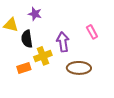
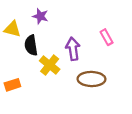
yellow cross: (43, 56) -> (50, 65), turned -30
orange rectangle: (24, 68) -> (12, 85), moved

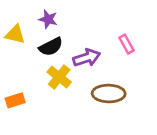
black semicircle: (31, 45) -> (51, 47), moved, turned -108
purple arrow: (73, 49) -> (87, 58), turned 80

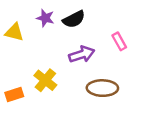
black semicircle: (51, 47) -> (74, 19), moved
yellow cross: (59, 77) -> (45, 80), moved

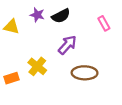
pink rectangle: (119, 41) -> (104, 23), moved
purple arrow: (82, 54) -> (67, 45), turned -30

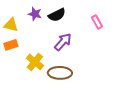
brown ellipse: (85, 73) -> (60, 73), moved
orange rectangle: (12, 78) -> (11, 45), moved

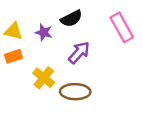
purple star: (35, 14) -> (44, 32), moved
pink rectangle: (97, 22) -> (122, 27), size x1.6

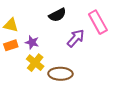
purple star: (44, 32) -> (32, 42), moved
purple arrow: (79, 53) -> (76, 38), moved

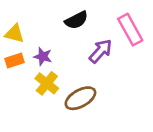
brown ellipse: (60, 74) -> (80, 98), turned -30

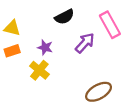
purple star: (43, 56) -> (45, 47), moved
brown ellipse: (80, 98) -> (99, 92), moved

